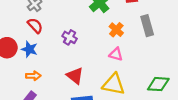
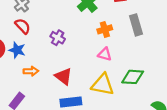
orange cross: (116, 30) -> (105, 29), turned 32
orange arrow: (33, 76) -> (31, 71), moved
green diamond: (158, 84) -> (133, 77), moved

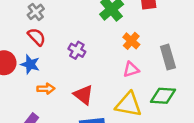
gray rectangle: (136, 25) -> (168, 57), moved
orange cross: (105, 29) -> (131, 41), turned -32
pink triangle: (105, 54) -> (131, 70), turned -32

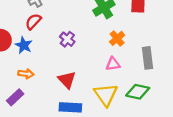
red semicircle: (37, 37) -> (33, 22), turned -102
orange arrow: (46, 89) -> (26, 74), moved
yellow triangle: (129, 104) -> (106, 95), turned 35

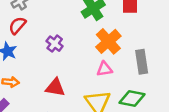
orange cross: (117, 38) -> (108, 41), size x1.5
red triangle: (67, 80) -> (55, 87), turned -36

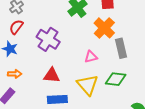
orange cross: (108, 41) -> (104, 28), moved
purple cross: (55, 44) -> (48, 39), size x1.6

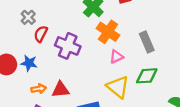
red semicircle: (16, 27) -> (41, 34), moved
orange cross: (104, 28) -> (108, 32), moved
red triangle: (52, 75) -> (61, 90), moved

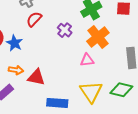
purple cross: (68, 46) -> (65, 30), moved, size x0.6
pink triangle: (116, 57) -> (87, 60), moved

